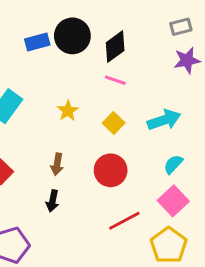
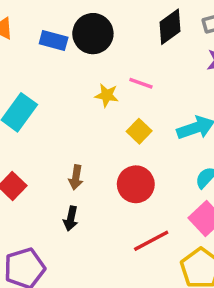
blue rectangle: (37, 42) -> (54, 40), turned 30
black diamond: (115, 47) -> (170, 27), moved
yellow star: (68, 111) -> (107, 95), moved, turned -30

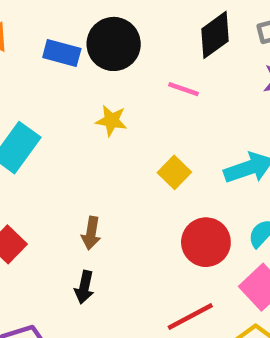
pink line: (141, 83) -> (183, 89), moved
yellow star: (107, 95) -> (111, 121), moved
red circle: (136, 184) -> (206, 242), moved

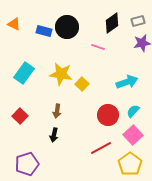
yellow star: (111, 121) -> (61, 74), moved, size x1.6
yellow square: (174, 172) -> (82, 84), moved

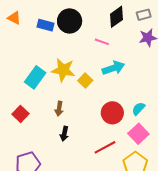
cyan rectangle: (24, 73) -> (35, 77), moved
cyan arrow: (127, 82) -> (113, 68), moved
black arrow: (54, 135) -> (64, 134), moved

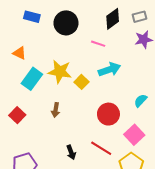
orange triangle: (14, 18) -> (19, 53), moved
blue rectangle: (46, 25) -> (32, 17), moved
cyan semicircle: (138, 109) -> (141, 101), moved
black arrow: (64, 134) -> (71, 152), moved, turned -32
red line: (105, 147) -> (101, 148), turned 60

